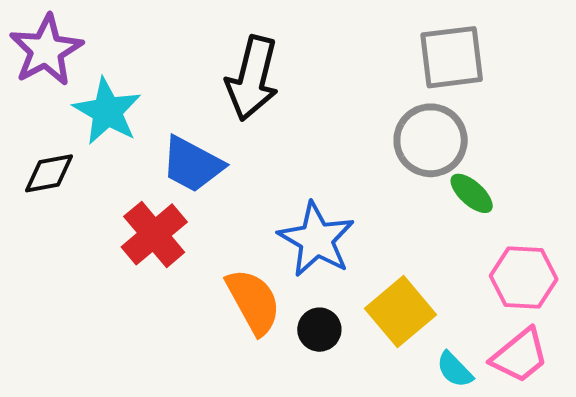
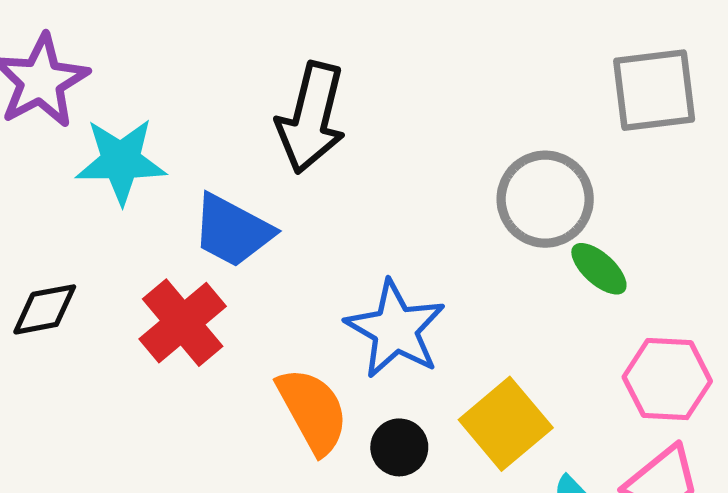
gray square: (452, 57) -> (654, 90), moved
cyan star: (107, 111) -> (121, 161), turned -30
black diamond: (49, 173) -> (45, 309), moved

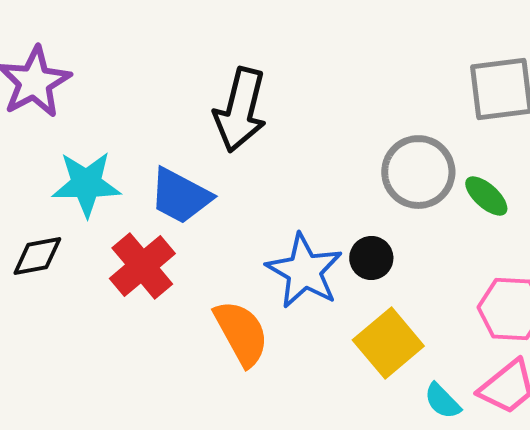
cyan star: (121, 161) -> (86, 184), moved
green ellipse: (599, 269) -> (486, 196), moved
black circle: (399, 447) -> (371, 258), moved

